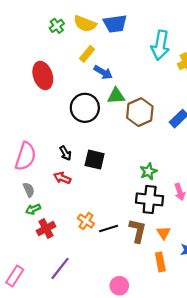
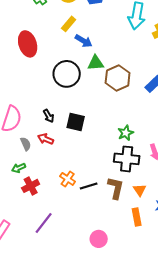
gray semicircle: (29, 190) -> (26, 144), moved

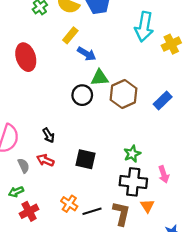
black circle: (67, 74) -> (82, 95), moved, size x0.7
black square: (76, 122) -> (85, 159), moved
orange triangle: (140, 190) -> (147, 206), moved

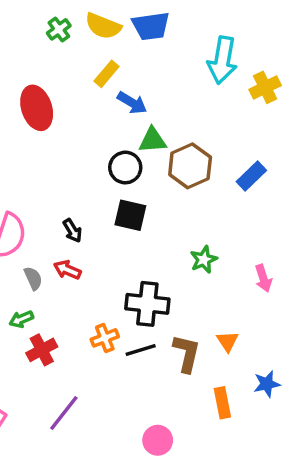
black square: (85, 159) -> (130, 215), moved
pink arrow: (164, 174) -> (263, 278), moved
black cross: (133, 182) -> (147, 304), moved
orange cross: (69, 204) -> (105, 338), turned 35

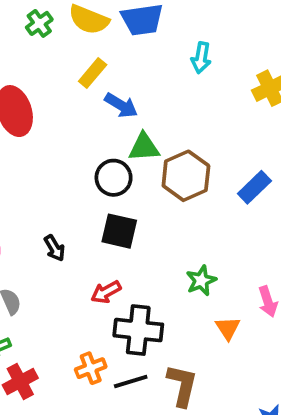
cyan arrow: (222, 60) -> (201, 58), moved, size x0.6
red arrow: (67, 270) -> (106, 292), moved, turned -52
orange triangle: (228, 341) -> (228, 328), moved

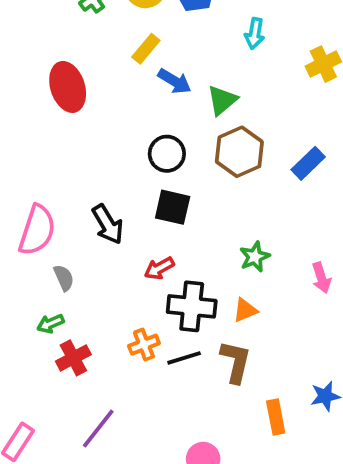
green triangle: (144, 147) -> (222, 100), moved, turned -36
black arrow: (54, 248) -> (108, 224), size x1.5
orange triangle: (228, 328) -> (245, 310), moved, turned 40

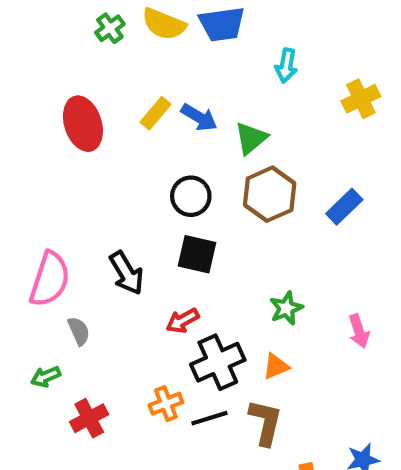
yellow rectangle: (146, 49) -> (156, 113), moved
black cross: (192, 306) -> (218, 362), turned -30
green arrow: (50, 324) -> (46, 377), moved

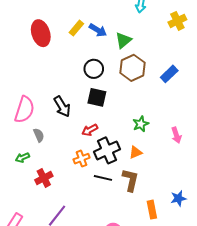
orange cross: (166, 404) -> (82, 159), moved
black line: (209, 418) -> (103, 178), turned 30

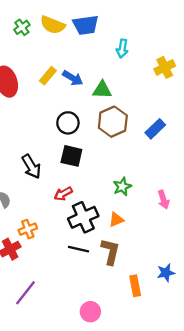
green triangle: (123, 40) -> (102, 90), turned 42
orange cross: (82, 159) -> (28, 229), moved

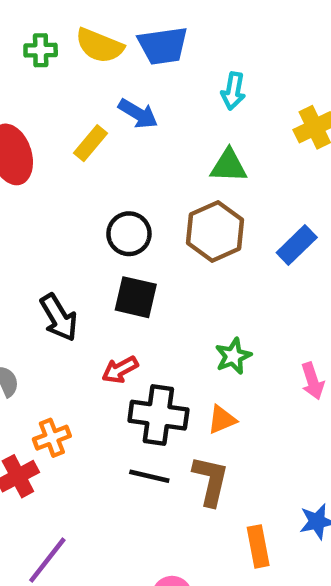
green cross: (22, 27) -> (41, 50), turned 35
blue arrow: (73, 78) -> (138, 114), moved
green triangle: (102, 90) -> (229, 166), moved
black cross: (83, 217) -> (158, 415), turned 32

